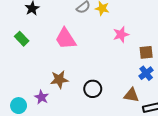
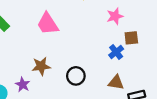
pink star: (121, 35) -> (115, 16), moved
blue cross: (146, 73) -> (116, 52), moved

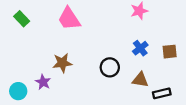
brown square: (131, 38) -> (170, 52), moved
black circle: (76, 76) -> (110, 67), moved

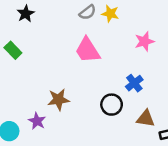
pink trapezoid: (69, 19) -> (88, 50), moved
blue cross: (140, 48) -> (134, 83), moved

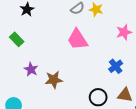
black circle: (112, 105) -> (98, 97), moved
purple star: (37, 121) -> (31, 69), moved

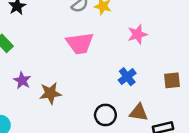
pink trapezoid: (77, 39) -> (80, 43), turned -65

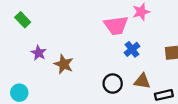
pink trapezoid: (80, 43) -> (116, 25), moved
brown star: (50, 93) -> (64, 64), turned 30

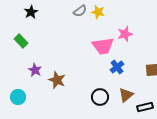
brown triangle: (142, 81) -> (126, 95), turned -49
cyan circle: (19, 93) -> (18, 97), moved

